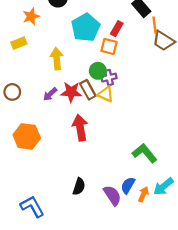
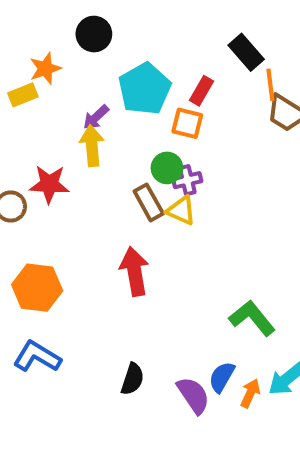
yellow rectangle: (19, 43) -> (23, 95), moved
red star: (71, 92) -> (49, 184), moved
purple arrow: (50, 94) -> (96, 117), moved
blue L-shape: (32, 206) -> (37, 357), moved, turned -30

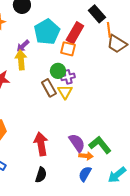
red rectangle: (201, 91) -> (75, 33), size x1.5
yellow triangle: (181, 211) -> (65, 92), turned 35
red arrow: (134, 271) -> (41, 144), moved
orange arrow: (250, 393) -> (86, 156), moved, turned 72
purple semicircle: (193, 395) -> (77, 143), moved

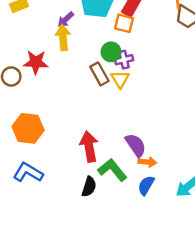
green L-shape: (100, 145) -> (112, 170), moved

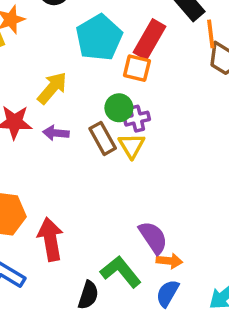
purple arrow: (66, 19) -> (56, 133), moved, turned 48
yellow arrow: (63, 38) -> (52, 88), turned 45
red arrow: (89, 147) -> (50, 239), moved

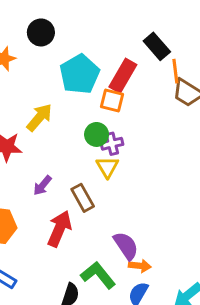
purple arrow: (56, 133) -> (42, 185), moved, turned -55
brown rectangle: (103, 138) -> (83, 198), moved
red arrow: (50, 239) -> (59, 229), moved, turned 33

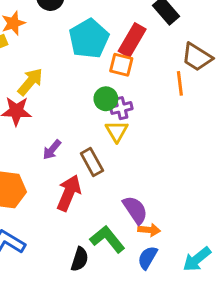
orange line: (175, 71) -> (180, 83), moved
yellow arrow: (39, 117) -> (30, 82), moved

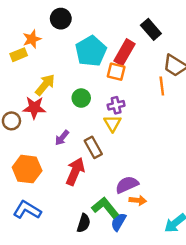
green circle: (106, 99) -> (81, 98), moved
purple semicircle: (135, 210) -> (127, 185), turned -80
blue semicircle: (148, 258) -> (119, 222), moved

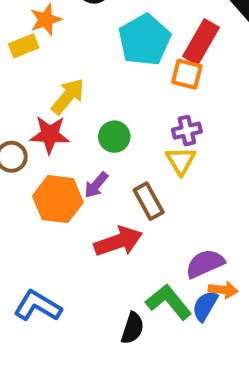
green circle: (81, 98) -> (114, 137), moved
orange hexagon: (27, 169) -> (58, 199), moved
red arrow: (75, 171) -> (118, 241), turned 48
blue semicircle: (119, 222) -> (205, 306), moved

